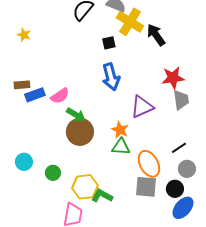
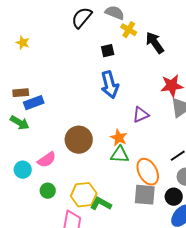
yellow cross: (130, 22) -> (129, 30), size x0.6
pink semicircle: (60, 96) -> (47, 160), moved
purple triangle: (142, 107) -> (141, 115), size x0.7
green arrow: (76, 115) -> (20, 123), moved
green circle: (53, 173) -> (48, 191), moved

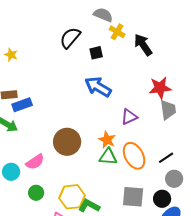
black semicircle: (82, 18) -> (70, 38), moved
yellow star: (23, 43) -> (11, 55), moved
blue arrow: (110, 85) -> (98, 87), turned 136
orange ellipse: (148, 172) -> (134, 156), moved

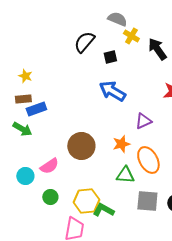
yellow star: (11, 55) -> (25, 76), moved
orange star: (107, 140) -> (121, 144), turned 30
green triangle: (108, 157) -> (125, 175), moved

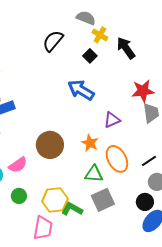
black square: (110, 57) -> (90, 56), moved, turned -32
orange star: (121, 144) -> (90, 143), turned -30
gray square: (147, 201) -> (103, 200), moved, turned -30

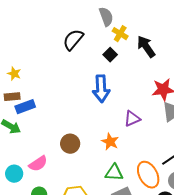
gray semicircle: (86, 18) -> (106, 17), turned 48
blue arrow: (81, 90) -> (101, 89), turned -124
brown circle: (50, 145) -> (70, 144), size x0.7
orange ellipse: (117, 159) -> (148, 175), moved

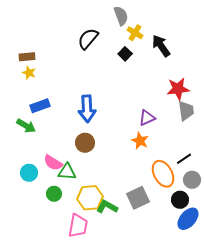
blue arrow: (101, 89) -> (87, 109), moved
brown rectangle: (12, 97) -> (27, 57), moved
orange star: (110, 142) -> (140, 141), moved
pink semicircle: (38, 164) -> (53, 163), turned 66
green triangle: (114, 173) -> (67, 172), moved

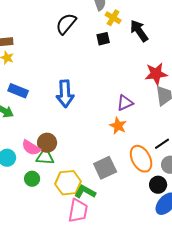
black square: (125, 54) -> (103, 39), turned 32
blue rectangle: (40, 106) -> (18, 91), turned 42
brown circle: (85, 143) -> (47, 143), moved
gray square: (138, 198) -> (105, 168), moved
pink trapezoid: (78, 226) -> (78, 211), moved

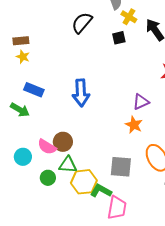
green triangle: (45, 157) -> (68, 165), moved
gray square: (105, 168) -> (121, 167), turned 30
pink trapezoid: (78, 211) -> (117, 208), moved

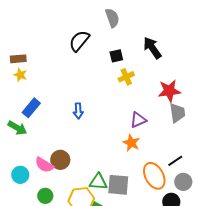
yellow cross: (129, 17) -> (126, 77), moved, turned 35
blue rectangle: (34, 90) -> (31, 108), turned -72
blue arrow: (81, 93) -> (78, 111), size x0.6
green triangle: (68, 165) -> (98, 182), moved

